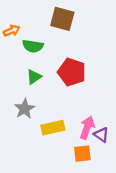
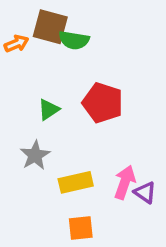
brown square: (62, 19) -> (50, 27), moved
green semicircle: (33, 46) -> (74, 40), moved
orange square: (82, 154) -> (81, 228), moved

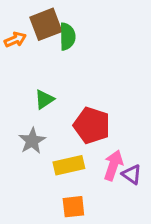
brown square: (50, 27) -> (46, 24), turned -36
green semicircle: (74, 40) -> (67, 37), turned -100
red pentagon: (103, 103) -> (92, 125), moved

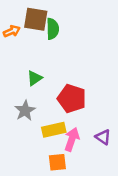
brown square: (46, 24) -> (36, 19), turned 30
pink arrow: (113, 165) -> (72, 139), moved

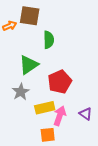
green semicircle: (53, 29) -> (49, 40), moved
green triangle: (35, 78) -> (29, 65), size x1.5
red pentagon: (72, 99) -> (60, 82), turned 30

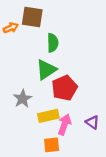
green triangle: (29, 65) -> (46, 70), moved

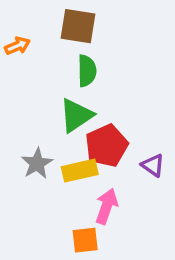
brown square: (32, 17) -> (78, 26), moved
yellow rectangle: (48, 116) -> (80, 171), moved
purple triangle: (92, 122) -> (153, 165), moved

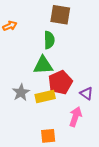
brown square: (78, 26) -> (60, 15), moved
green triangle: (76, 115) -> (43, 65), turned 30
pink arrow: (107, 206) -> (75, 117), moved

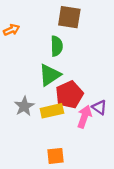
green triangle: (43, 65) -> (50, 75), turned -30
pink arrow: (75, 117) -> (84, 117), moved

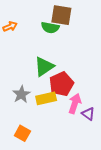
green semicircle: (57, 46) -> (50, 28), moved, turned 102
purple triangle: (99, 107) -> (88, 114), moved
orange square: (55, 156) -> (22, 133), moved, turned 35

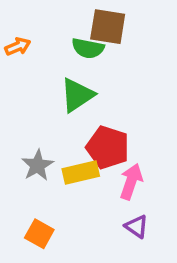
green triangle: (44, 67) -> (77, 95), moved
red pentagon: (61, 84) -> (108, 147), turned -30
purple triangle: (88, 114) -> (137, 227), moved

